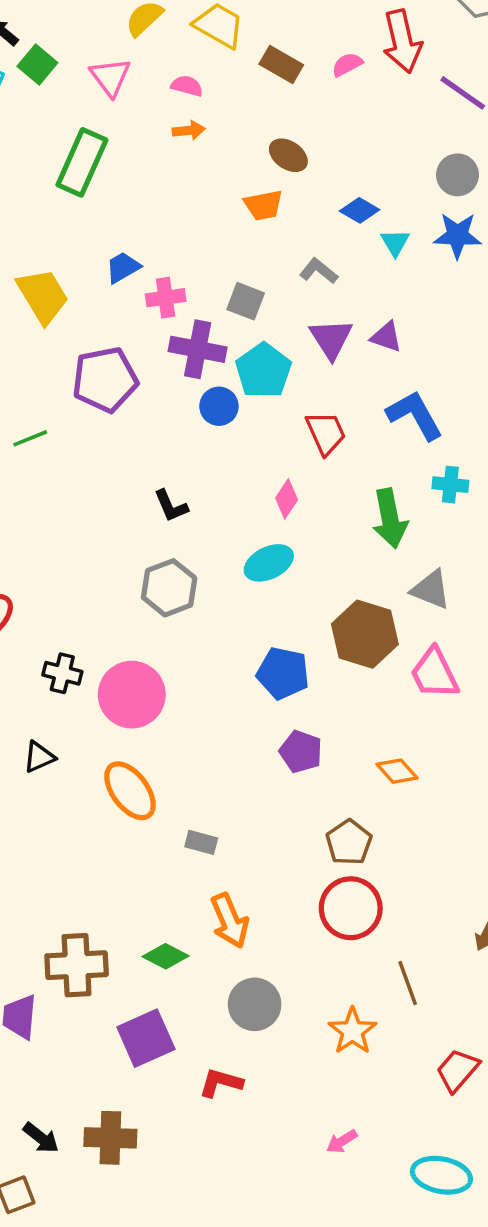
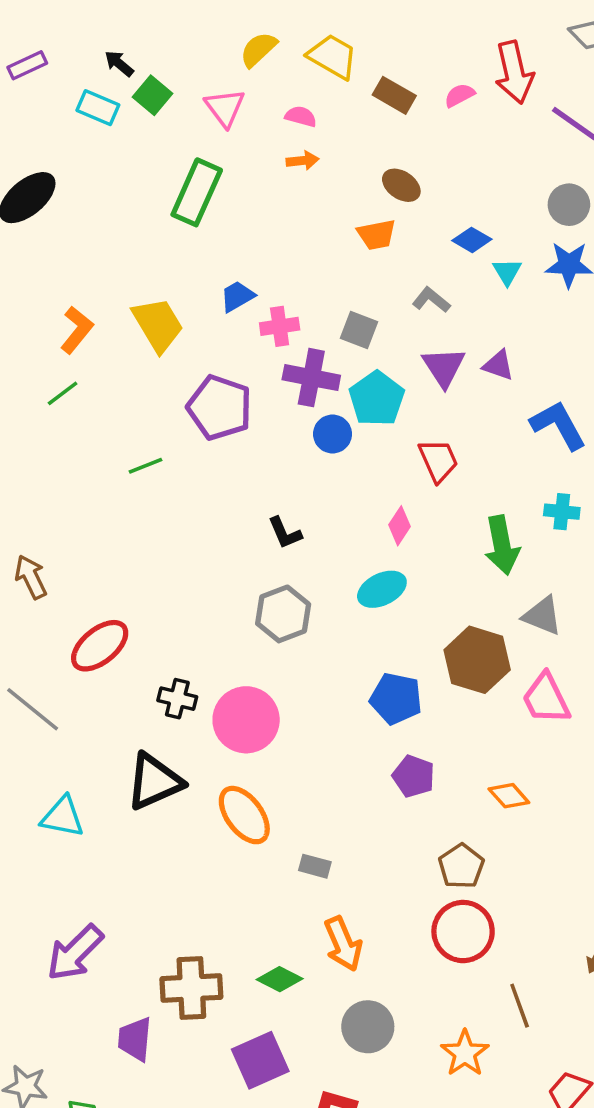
purple pentagon: (105, 380) -> (220, 408), turned 30
blue L-shape: (415, 415) -> (558, 425), moved
black triangle: (39, 757) -> (154, 782), size x1.8

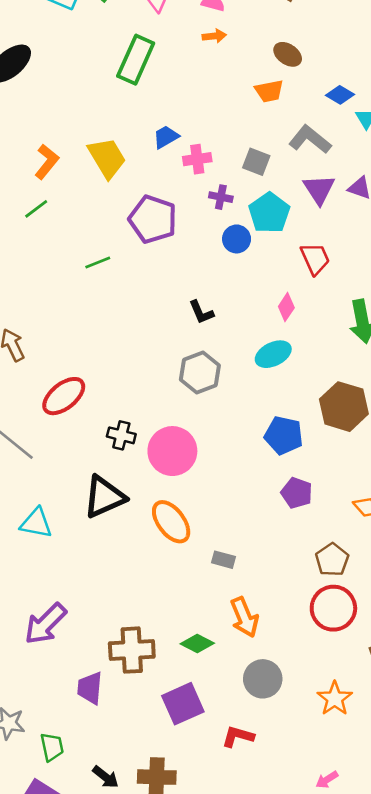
gray L-shape: (431, 300) -> (310, 139), size x1.5
purple cross: (311, 378) -> (221, 197), size x0.6

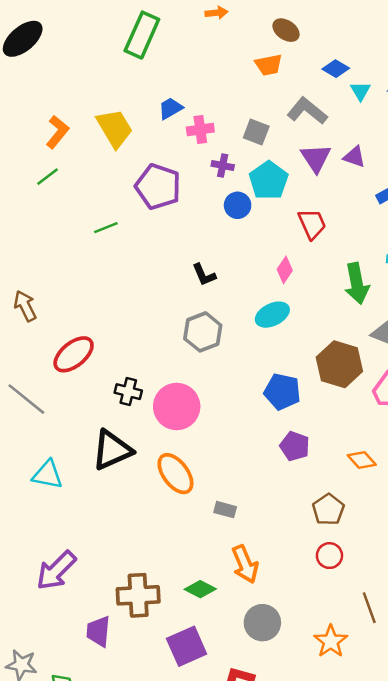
red circle: (333, 608) -> (329, 556), size x0.6

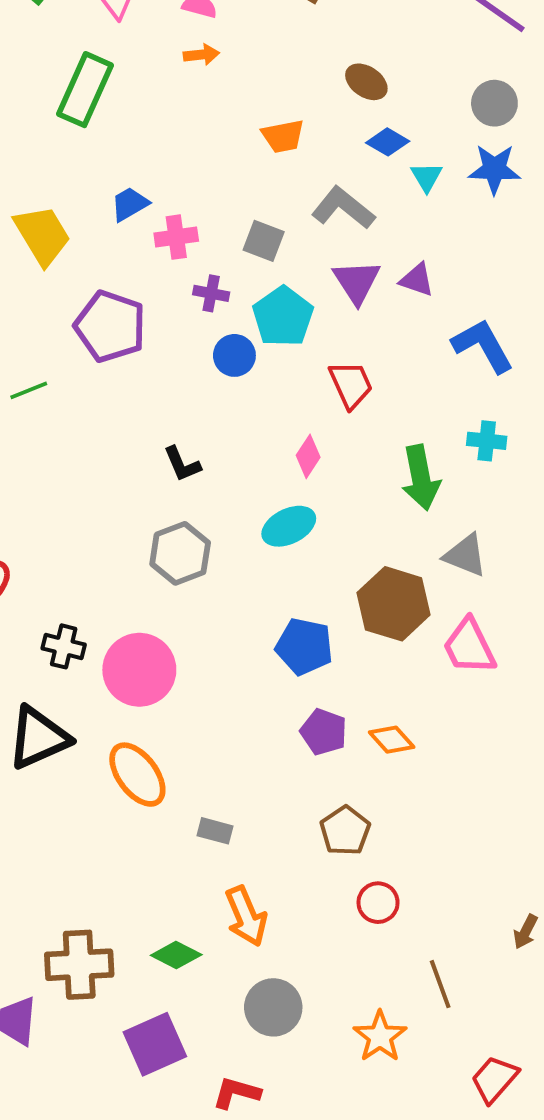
brown ellipse: (286, 30) -> (366, 82), moved
orange diamond: (362, 460) -> (392, 740), moved
brown pentagon: (328, 510) -> (345, 831), moved

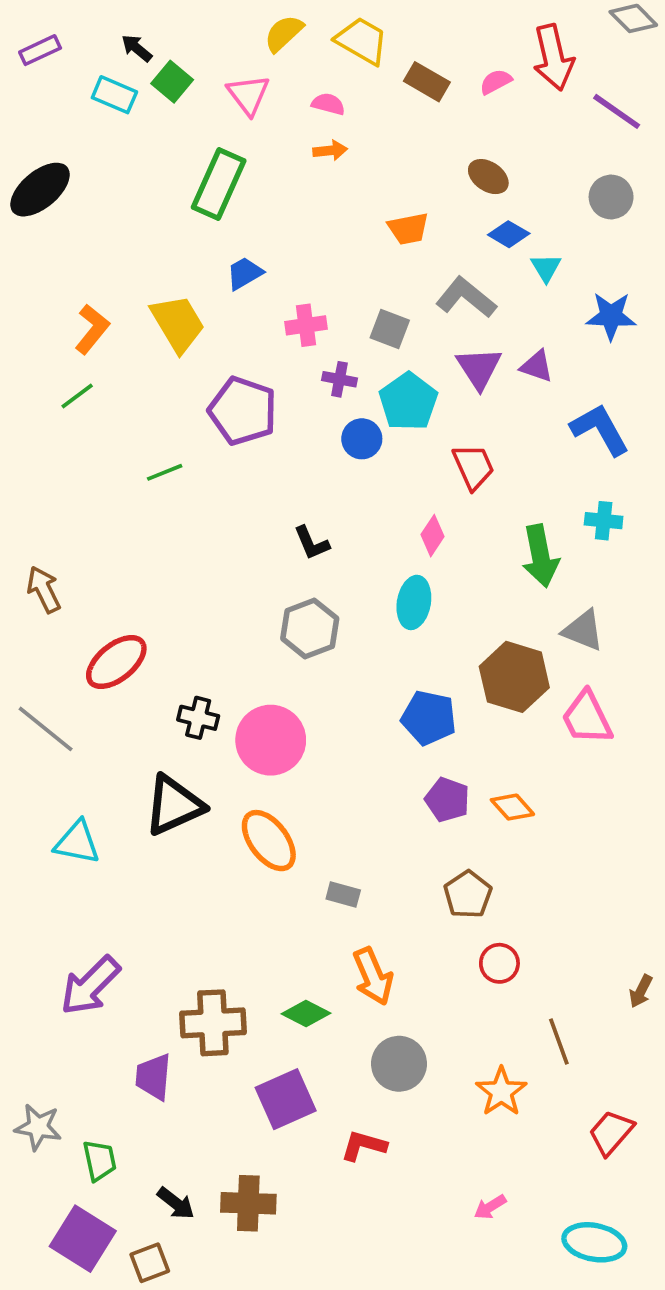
blue star: (494, 169) -> (611, 316), moved
blue trapezoid: (130, 204) -> (245, 273), moved
cyan ellipse: (289, 526) -> (414, 602), turned -54

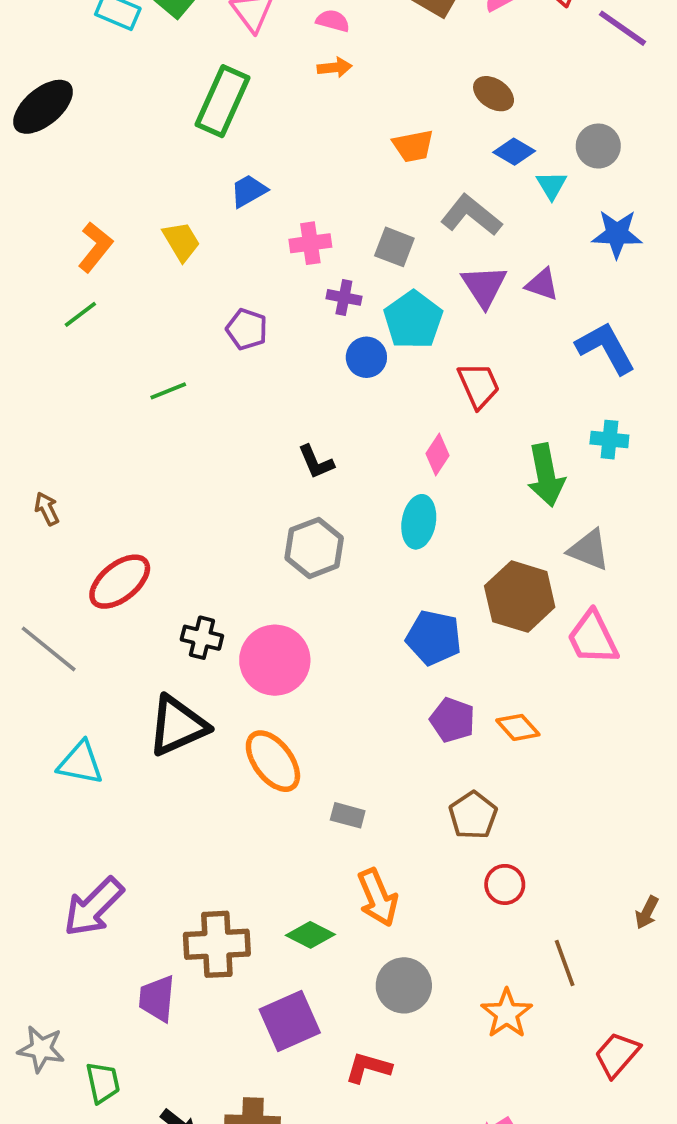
gray circle: (611, 197) -> (598, 146), moved
yellow trapezoid: (178, 323) -> (181, 241), size x0.7
purple pentagon: (243, 411) -> (247, 329), size x0.6
brown arrow: (44, 589) -> (47, 509), size x0.7

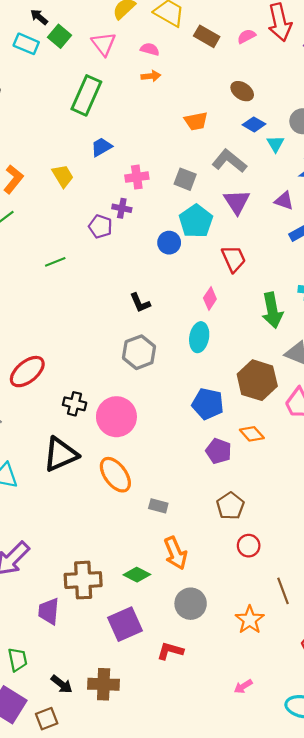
purple triangle: (542, 284) -> (284, 201), moved
purple cross: (344, 297) -> (122, 208), moved
orange diamond: (518, 727) -> (252, 434), moved

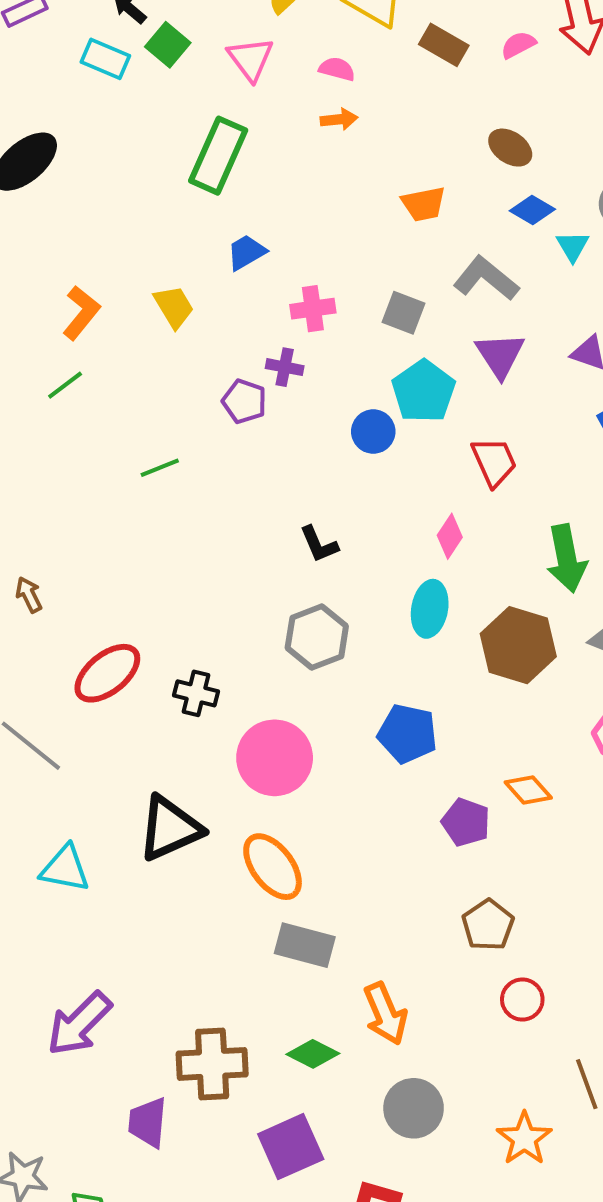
brown hexagon: (257, 380) -> (518, 645), moved
black cross: (75, 404) -> (196, 693), moved
blue pentagon: (208, 404) -> (407, 734), moved
gray rectangle: (158, 506) -> (305, 945), moved, size x1.6

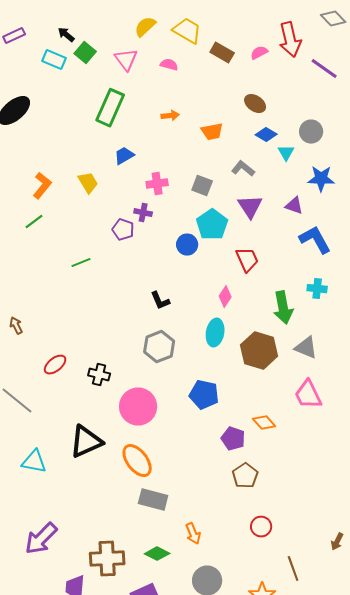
orange arrow: (339, 119) -> (170, 116), moved
gray L-shape: (486, 278) -> (243, 169), size x0.7
red ellipse: (107, 673) -> (55, 365), size x0.7
brown pentagon: (488, 925) -> (245, 476), moved
orange arrow: (385, 1014) -> (193, 534), size x0.7

